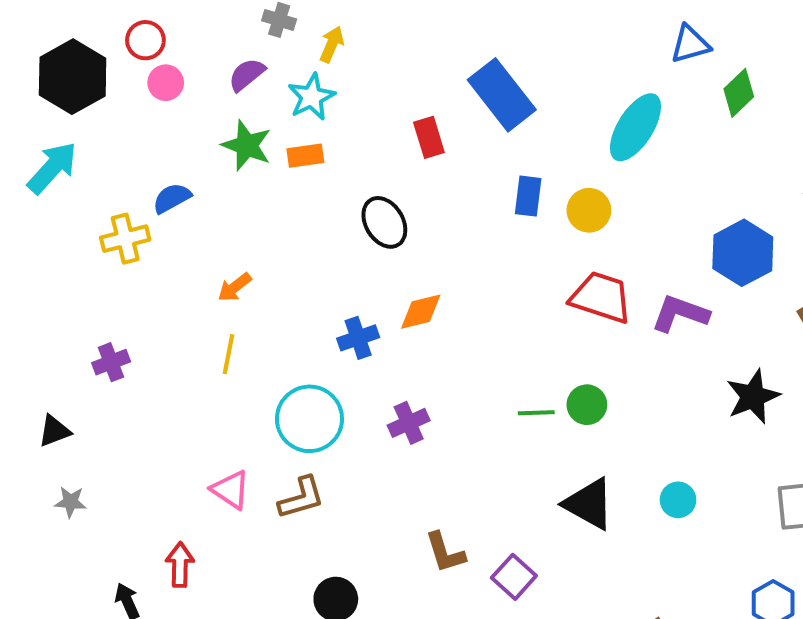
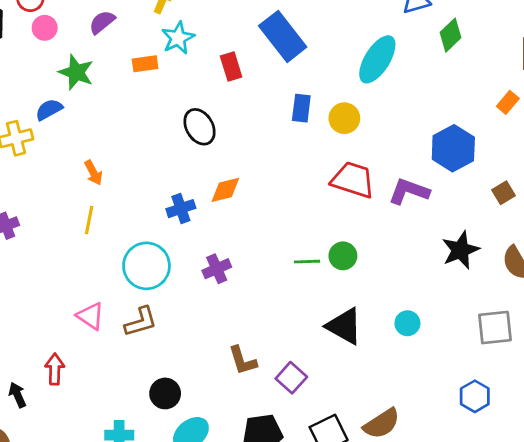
cyan star: (311, 97) -> (178, 38), moved
green star: (247, 145) -> (76, 72), moved
orange rectangle: (305, 156) -> (145, 64), moved
orange arrow: (235, 287) -> (93, 173), turned -80

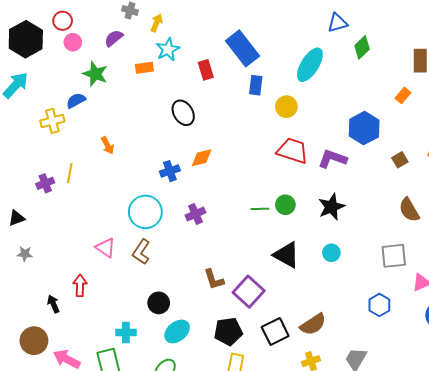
blue rectangle: (301, 108) -> (256, 85), moved
yellow line: (89, 220) -> (70, 173), moved
black star: (460, 250) -> (331, 207), moved
brown L-shape: (141, 322) -> (141, 252), turned 140
purple square: (291, 378) -> (249, 292), size x1.4

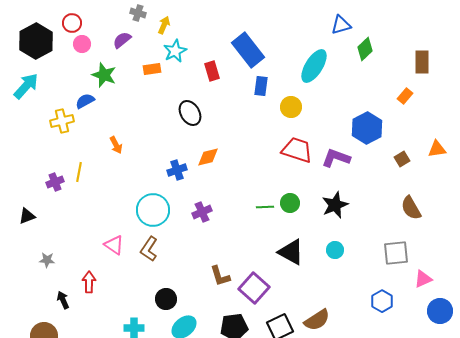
gray star: (25, 254) -> (47, 260), moved

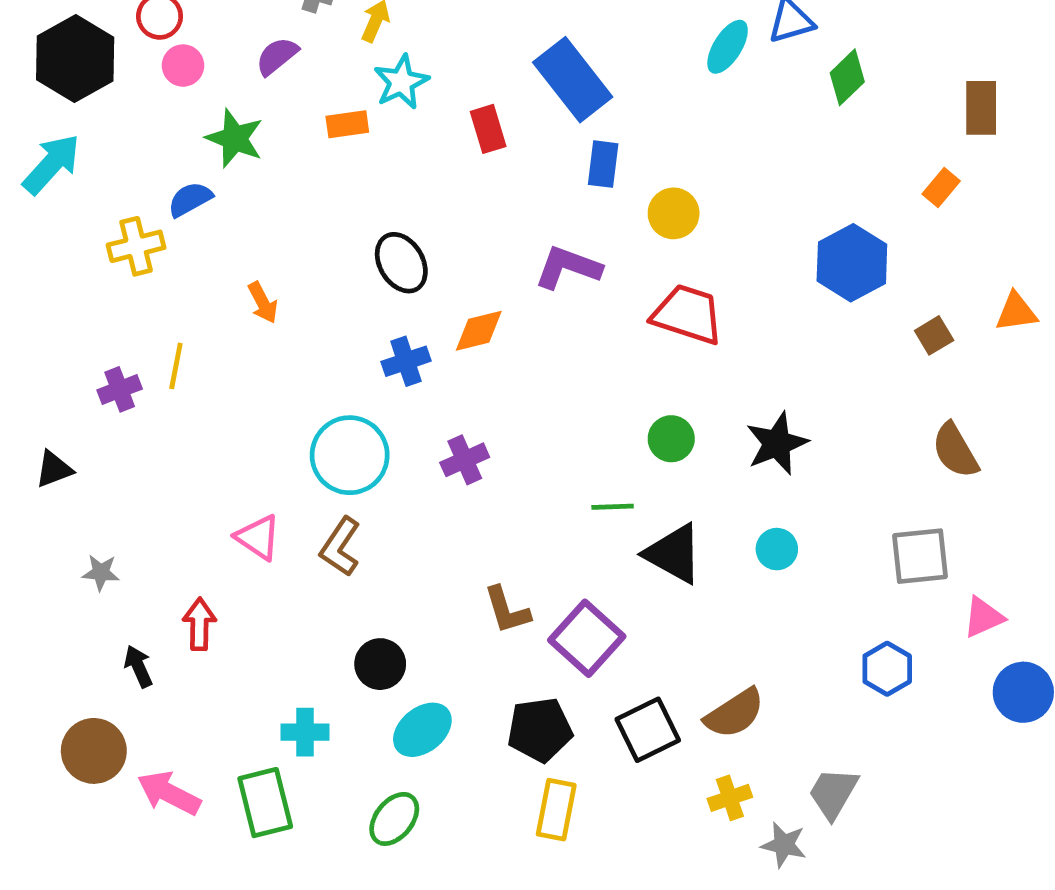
cyan ellipse: (314, 66) -> (728, 47), moved, size x0.7
black ellipse: (190, 113) -> (401, 263), moved
purple L-shape: (336, 158) -> (568, 267), moved
green line: (265, 207) -> (613, 507), moved

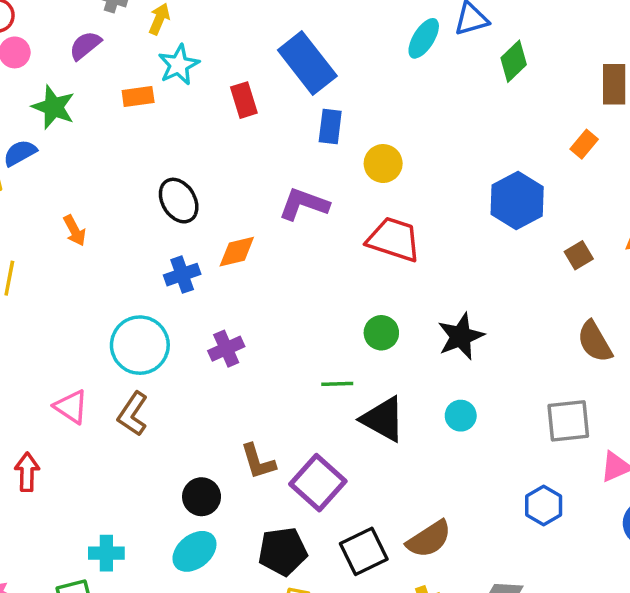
black circle: (380, 664) -> (202, 497), moved

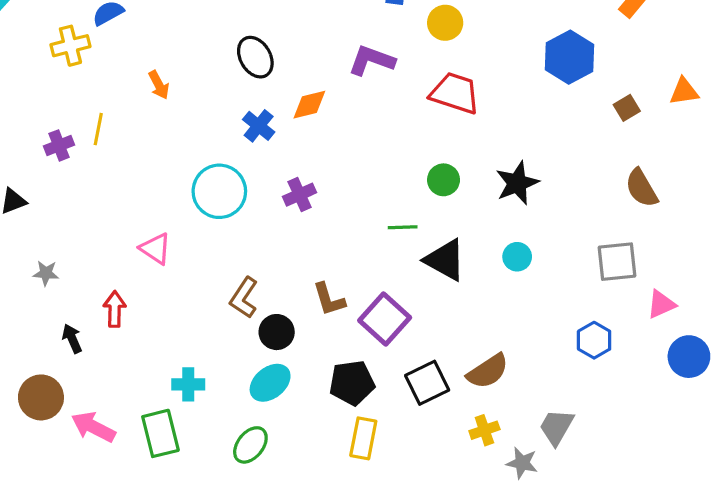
blue cross: (182, 275) -> (259, 126), turned -32
brown L-shape: (133, 414) -> (244, 298), moved

